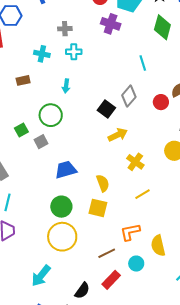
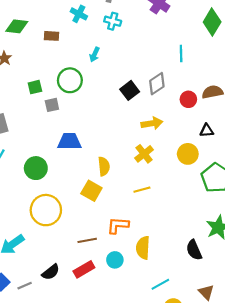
yellow arrow: (118, 135) -> (152, 123), moved
green circle: (61, 207) -> (36, 168), moved

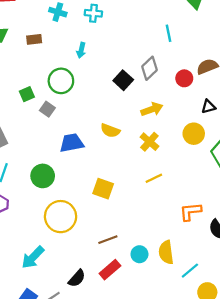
gray square: (52, 105) -> (47, 109), turned -32
yellow semicircle: (104, 166) -> (110, 131), moved, turned 126
orange L-shape: (118, 225) -> (190, 212), moved
yellow semicircle: (143, 248) -> (166, 252), moved

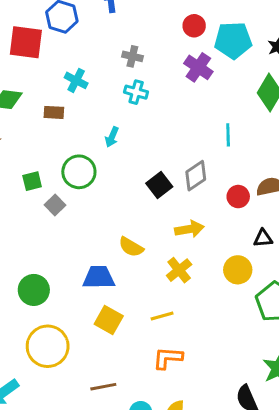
cyan cross: (58, 12) -> (76, 80), moved
blue trapezoid: (72, 143) -> (99, 277), moved
yellow line: (154, 178) -> (162, 316), moved
orange L-shape: (190, 212) -> (168, 358), moved

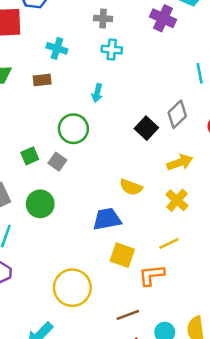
green square: (32, 181) -> (30, 156), moved
green circle: (34, 290) -> (40, 204), moved
orange L-shape: (168, 358) -> (151, 275), moved

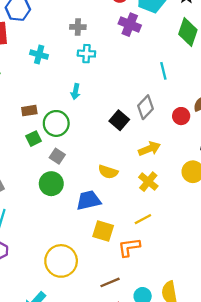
brown rectangle: (42, 80) -> (29, 111), moved
green square: (30, 156) -> (33, 139), moved
gray square: (57, 162) -> (57, 156), moved
green circle: (40, 204) -> (51, 184), moved

